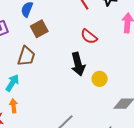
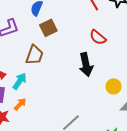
yellow circle: (100, 79) -> (113, 86), moved
orange arrow: (14, 106) -> (20, 104), turned 48

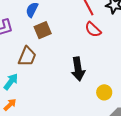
red semicircle: (98, 37) -> (93, 30), moved

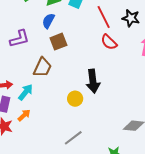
yellow circle: (104, 92) -> (75, 99), moved

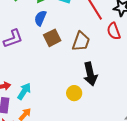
red semicircle: (109, 42) -> (114, 31), moved, turned 30
brown trapezoid: (42, 67) -> (81, 41), moved

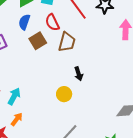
red semicircle: (114, 31) -> (52, 22), moved
black arrow: (90, 74) -> (79, 74), size x0.6

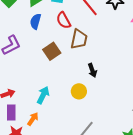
brown square: (38, 41) -> (52, 51), moved
cyan arrow: (14, 96) -> (43, 95), moved

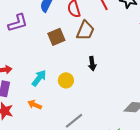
yellow circle: (79, 91) -> (66, 80), moved
orange arrow: (33, 119) -> (35, 105), moved, turned -112

